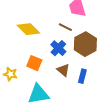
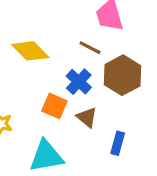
orange square: (34, 63) -> (54, 106), moved
blue rectangle: (82, 76) -> (118, 143), moved

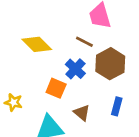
brown triangle: (87, 117) -> (82, 113), moved
blue rectangle: (118, 143) -> (117, 106), moved

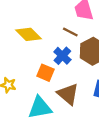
brown triangle: (82, 113) -> (68, 94), size x1.5

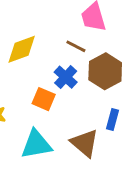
yellow diamond: (29, 34) -> (22, 49), turned -65
brown triangle: (68, 94) -> (85, 143), moved

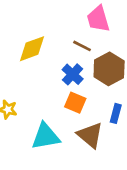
orange square: (44, 99) -> (75, 103), moved

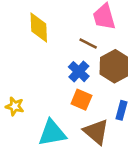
yellow diamond: (32, 49) -> (39, 27), moved, turned -72

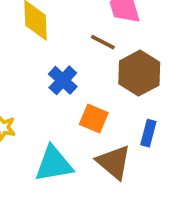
blue cross: (79, 72) -> (63, 80), moved

